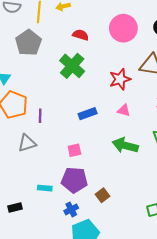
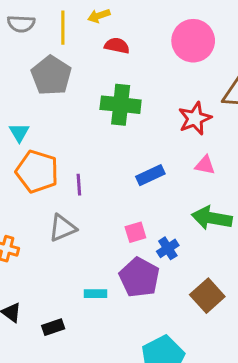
red semicircle: (81, 35) -> (117, 46), moved
green cross: (72, 66) -> (121, 105), turned -30
purple pentagon: (74, 180) -> (139, 277), turned 30
brown square: (102, 195) -> (207, 296), moved, size x1.5
blue cross: (71, 209) -> (168, 248), moved

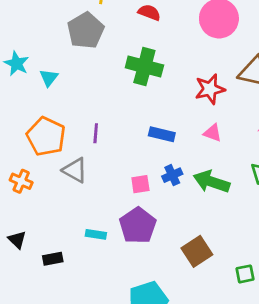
orange pentagon: (37, 172) -> (46, 136), moved
blue rectangle: (150, 175) -> (162, 134), turned 30
gray triangle: (63, 228) -> (75, 170), turned 44
blue cross: (168, 248) -> (172, 175), moved

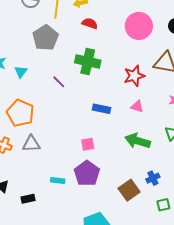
purple line: (96, 133) -> (59, 82), moved, turned -48
gray triangle: (75, 170) -> (31, 144), moved, turned -30
blue cross: (172, 175) -> (153, 178), moved

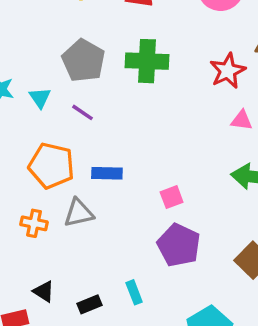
gray pentagon: (45, 38) -> (83, 61), moved
purple line: (59, 82) -> (82, 112), moved
blue rectangle: (102, 109) -> (107, 173), moved
cyan rectangle: (58, 181) -> (134, 292), moved, turned 72

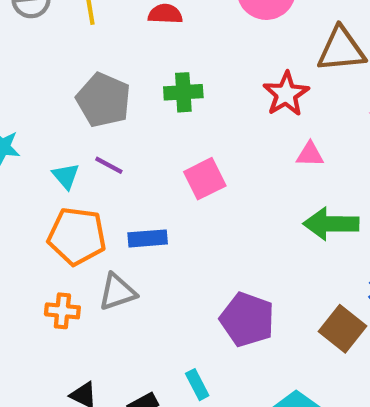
green cross: (147, 61) -> (183, 92), size x0.7
cyan triangle: (40, 98) -> (66, 176), moved
pink square: (172, 197) -> (205, 179), moved, size x1.4

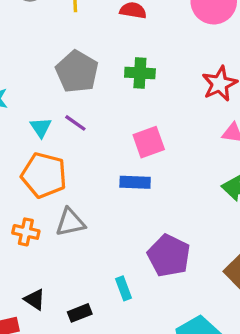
blue rectangle: (148, 238) -> (135, 182), moved
cyan rectangle: (197, 385) -> (124, 288), moved

